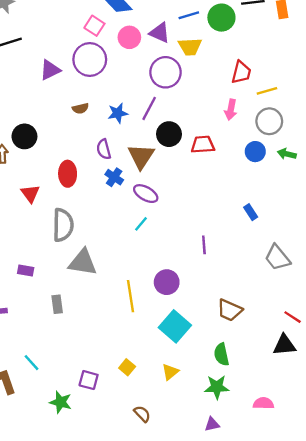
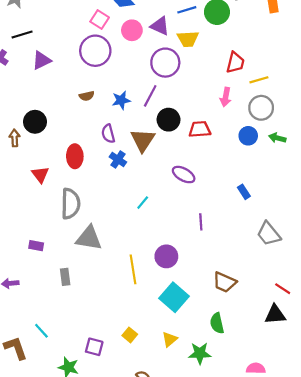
purple triangle: (50, 70) -> (41, 60), moved
purple ellipse: (146, 194) -> (184, 175), moved
green star: (217, 387) -> (200, 353), moved

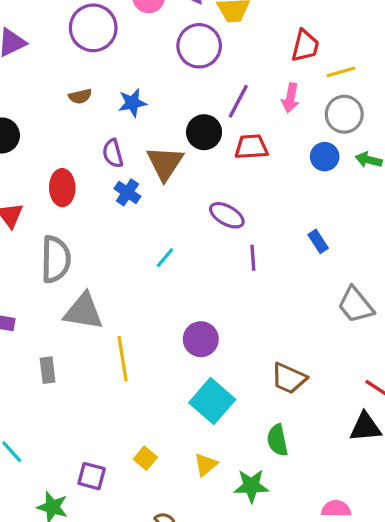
purple line: (150, 96) -> (238, 101), moved
purple line: (201, 222) -> (253, 258), moved
yellow line: (133, 269) -> (123, 359), moved

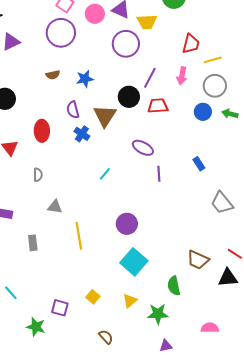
gray semicircle: (56, 259) -> (38, 175), size x0.5
gray triangle: (83, 311) -> (55, 207), size x0.6
brown trapezoid: (289, 378) -> (198, 260), moved

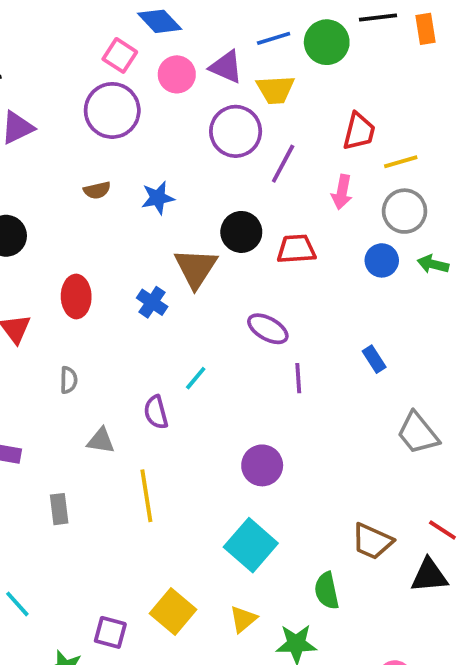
purple line: (150, 78) -> (283, 164), moved
purple semicircle: (73, 110) -> (156, 412), moved
purple circle: (127, 224) -> (262, 465), moved
yellow square: (93, 297) -> (173, 612), size x1.6

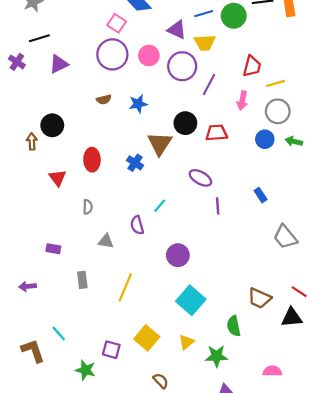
pink circle: (177, 74) -> (149, 55), moved
purple circle: (262, 465) -> (178, 255), moved
yellow line: (146, 496) -> (125, 287), moved, turned 32

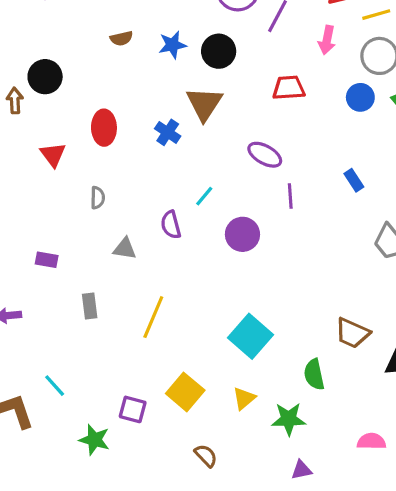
black circle: (185, 123) -> (219, 51), moved
purple circle: (178, 255) -> (242, 234), moved

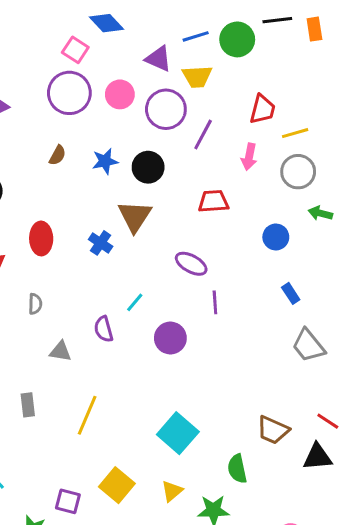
brown semicircle: (121, 38) -> (57, 155), turned -48
blue circle: (360, 97) -> (276, 237), moved
blue rectangle: (354, 180) -> (291, 293), moved

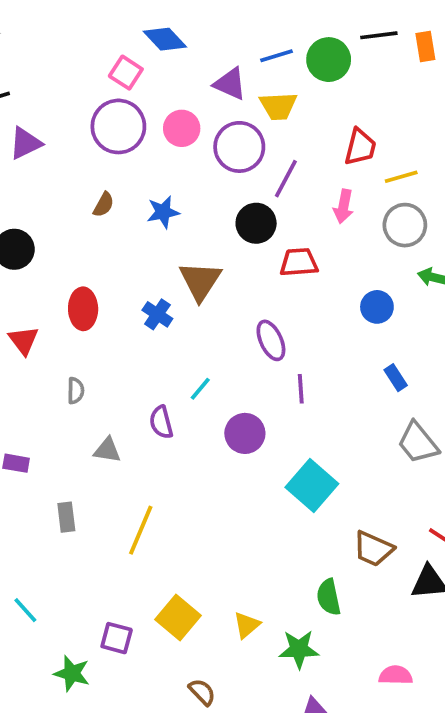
black circle: (148, 167) -> (256, 223), moved
purple ellipse: (191, 264) -> (271, 340), turned 36
cyan square: (178, 433) -> (312, 486), moved

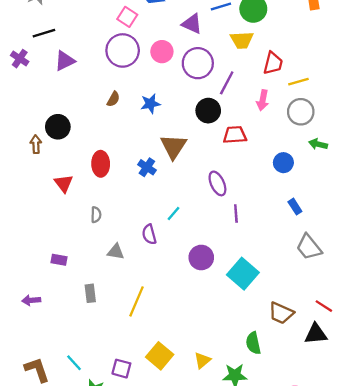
yellow trapezoid: (278, 106) -> (242, 40), moved
purple circle: (245, 433) -> (201, 257), moved
cyan line: (25, 610) -> (74, 363), moved

